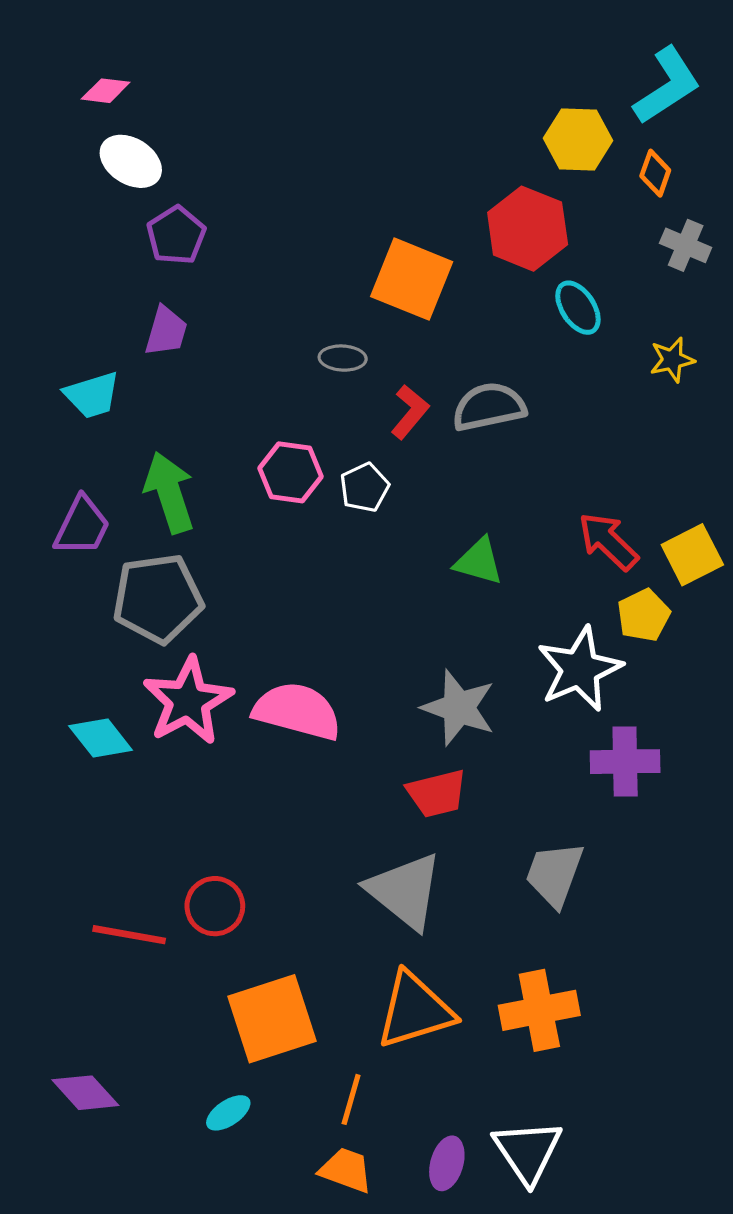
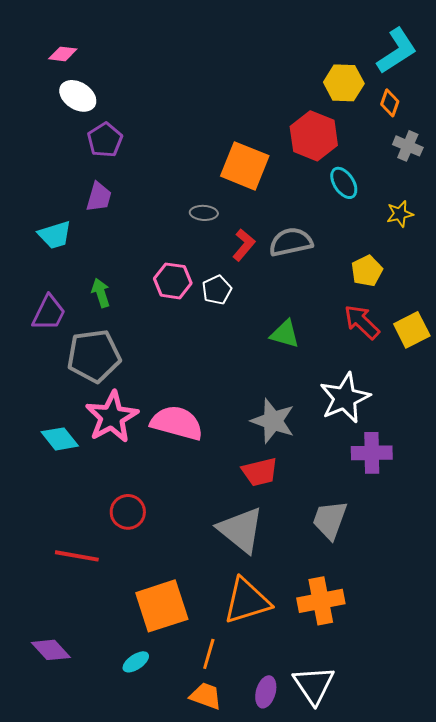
green arrow: (169, 493) -> (101, 293), size x0.6
yellow pentagon: (644, 615) -> (367, 271), moved
red circle: (215, 906) -> (128, 512), moved

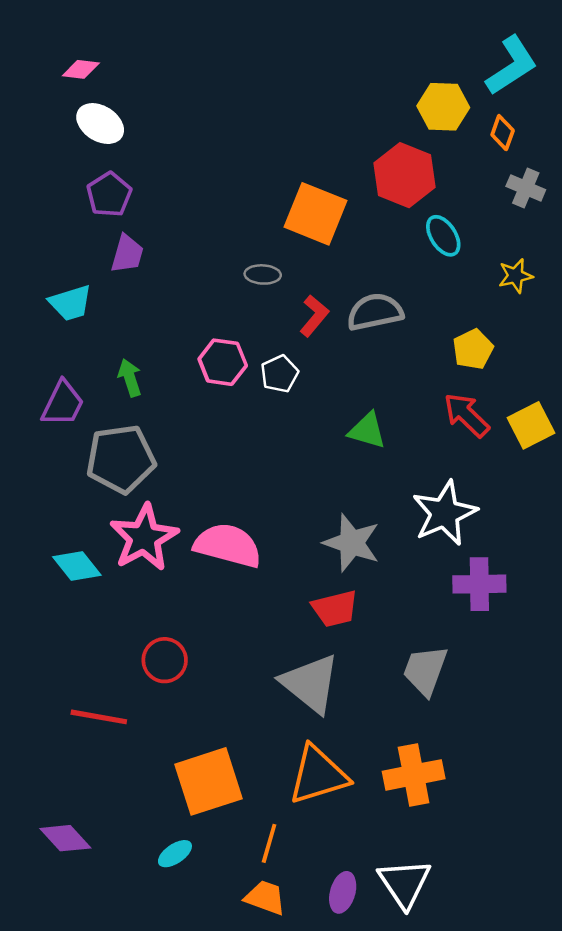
purple pentagon: (105, 140) -> (109, 194), moved

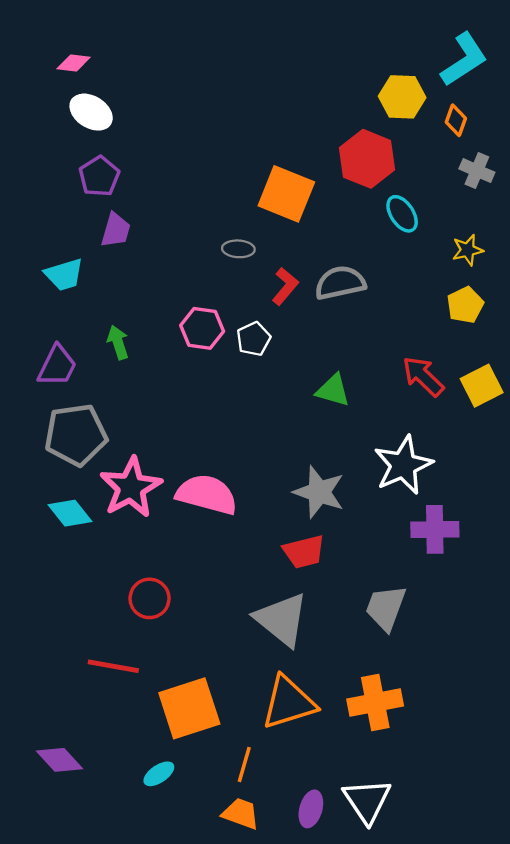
yellow pentagon: (473, 349) -> (465, 305), moved
gray pentagon: (121, 459) -> (76, 435), moved
red line: (99, 717) -> (113, 666), moved

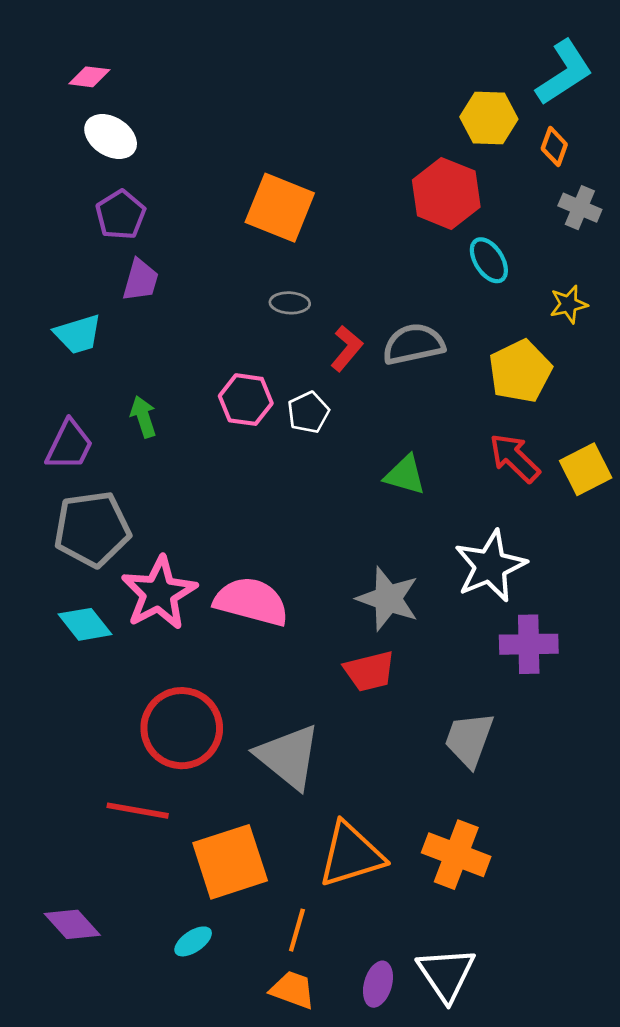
orange square: (286, 194) -> (280, 208), moved
yellow pentagon: (465, 305) -> (520, 371), moved, size x1.4
red circle: (150, 598) -> (182, 728), size x1.6
gray triangle: (282, 619) -> (288, 757), moved
orange cross: (375, 703) -> (456, 855), turned 32

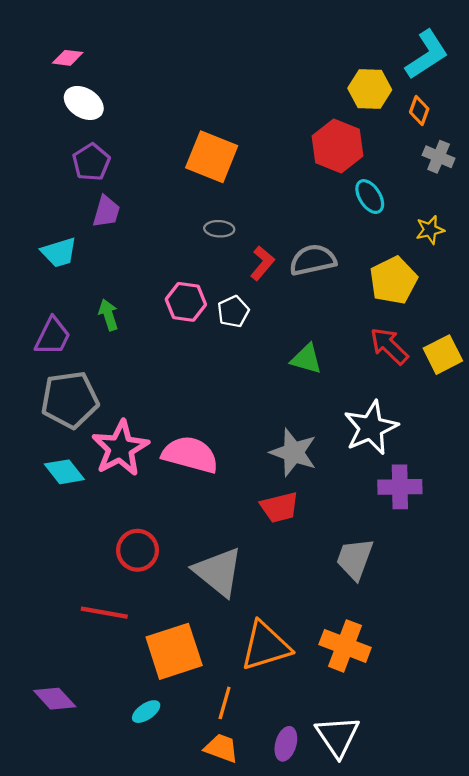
red circle: (182, 728) -> (138, 550), size x0.7

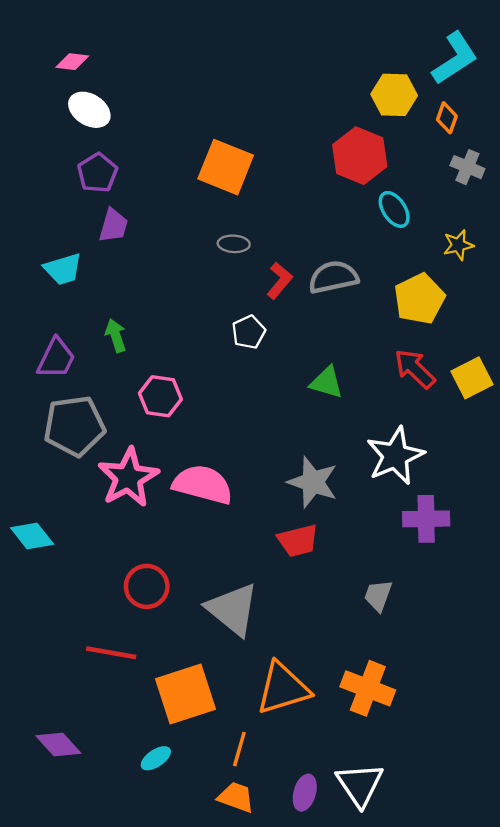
pink hexagon: (186, 302) -> (160, 396), moved
cyan diamond: (64, 472) -> (32, 536), moved
gray trapezoid: (355, 559) -> (378, 596), size x0.7

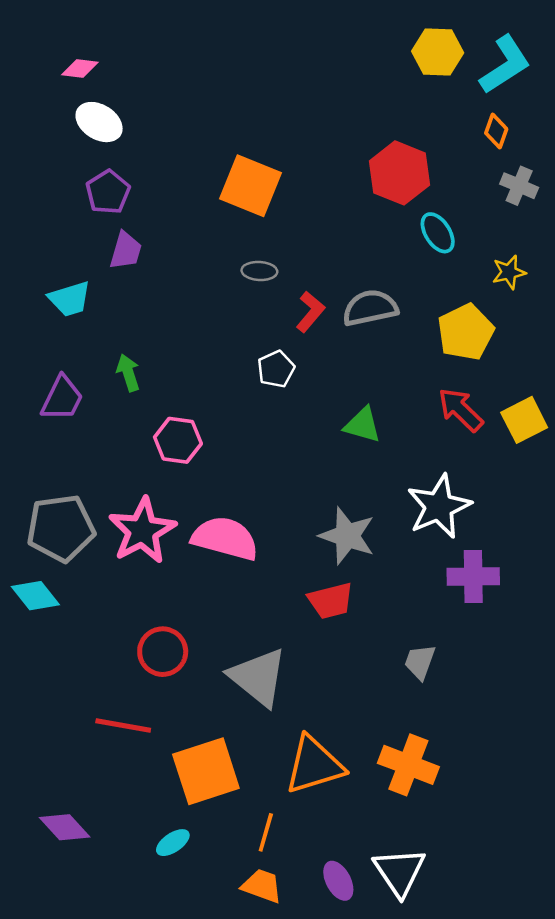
yellow hexagon: (394, 95) -> (438, 52), moved
gray pentagon: (74, 426) -> (61, 528), moved
purple ellipse: (305, 793) -> (338, 881), turned -44

